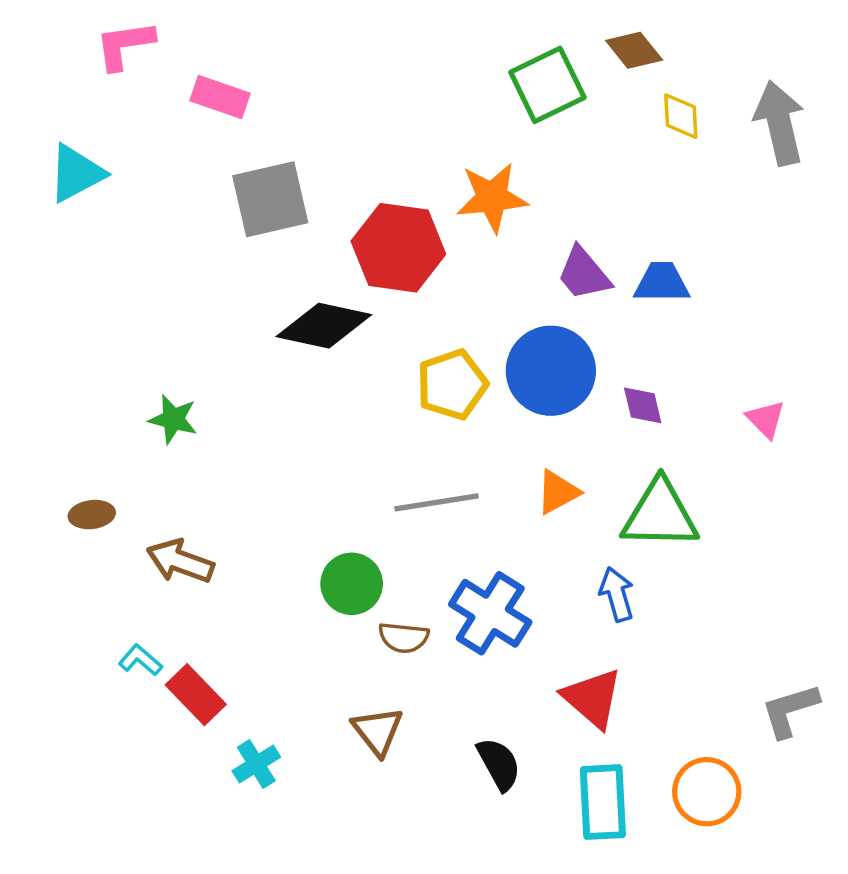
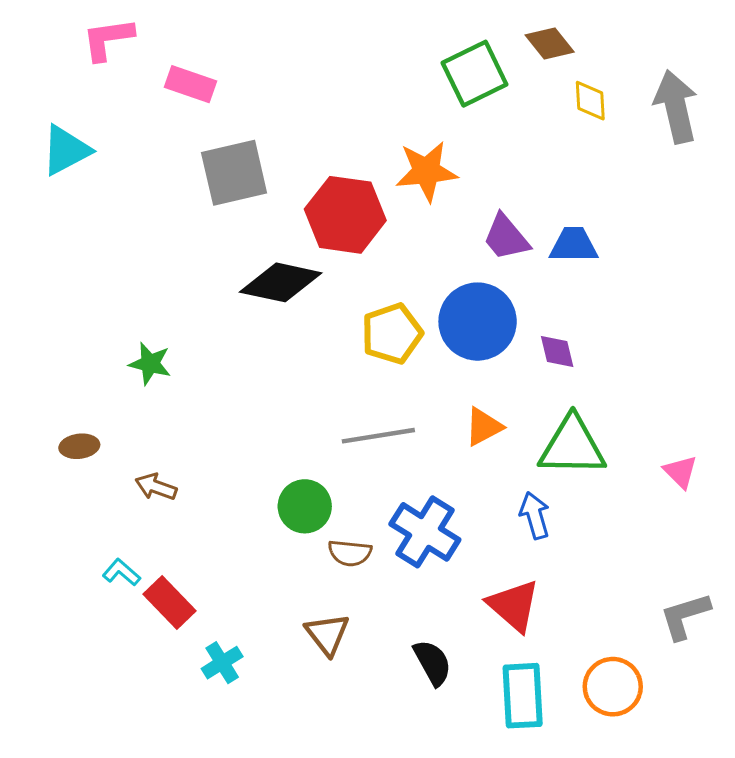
pink triangle: (766, 419) -> (680, 472), moved
brown arrow: (180, 561) -> (156, 487), size x0.7

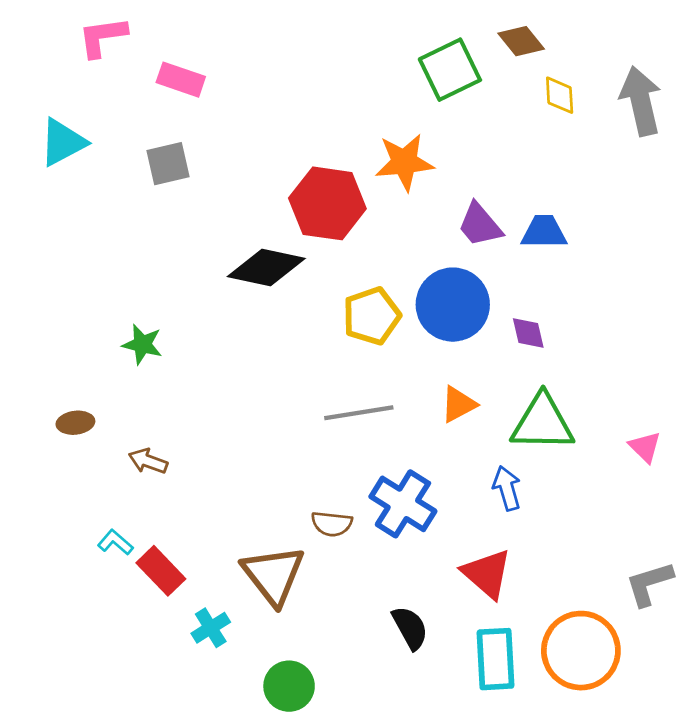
gray square: (234, 173) -> (168, 164), moved, size x0.7
green circle: (305, 506) -> (289, 686), moved
brown triangle: (327, 634) -> (273, 575), moved, size x1.5
orange circle: (613, 687) -> (581, 651), size x1.4

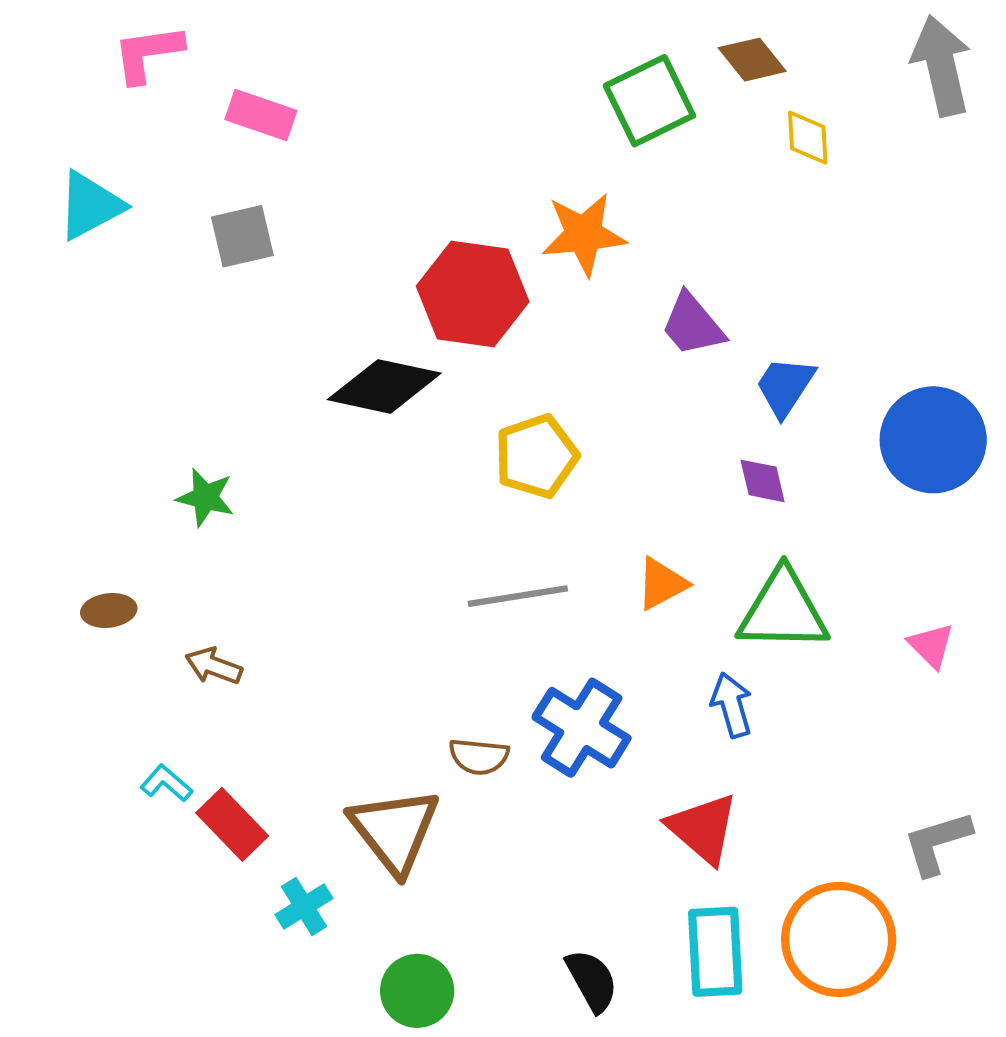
gray arrow: (641, 101) -> (941, 66), moved
blue trapezoid: (544, 232) -> (785, 386), moved, turned -57
blue circle: (453, 305) -> (933, 440), moved
black semicircle: (410, 628) -> (592, 981), moved

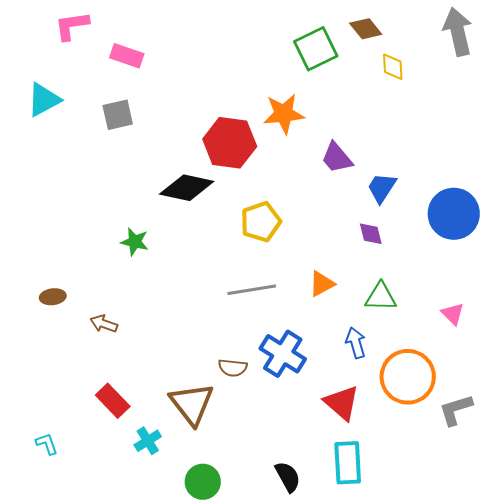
green star: (205, 497) -> (135, 242), moved
green triangle: (783, 611) -> (381, 297), size x0.7
cyan L-shape: (166, 783) -> (47, 444), moved, turned 30
orange circle: (839, 939) -> (408, 377), moved

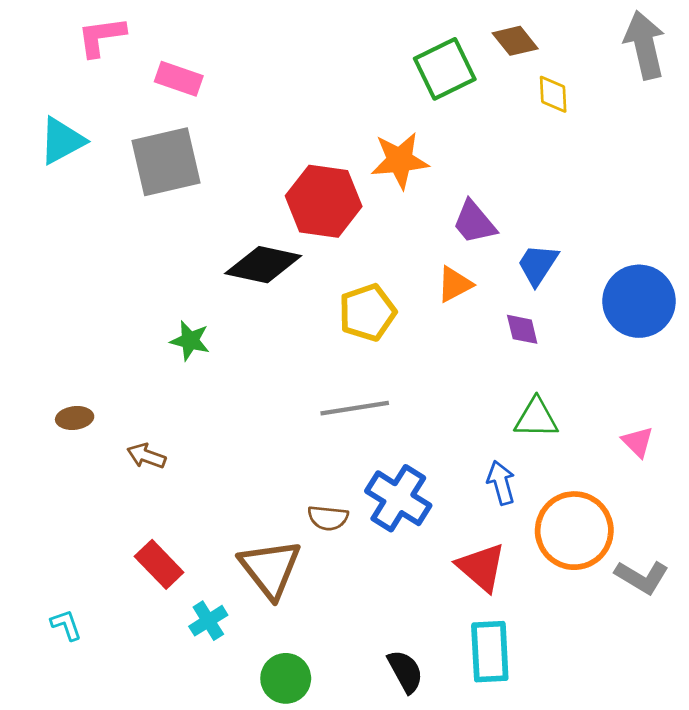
gray square: (118, 115) -> (166, 162), size x1.6
orange triangle: (322, 284) -> (455, 284), moved
gray L-shape: (456, 410) -> (642, 577), turned -132

